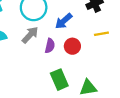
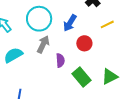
purple semicircle: (50, 46) -> (60, 60), moved

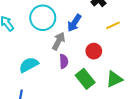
red circle: (84, 43) -> (94, 51), moved
gray arrow: (43, 44) -> (59, 41), moved
cyan semicircle: (13, 55) -> (29, 65), moved

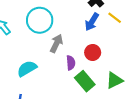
blue arrow: (74, 23) -> (92, 22), moved
yellow line: (113, 25) -> (115, 18), moved, turned 64
purple semicircle: (64, 61) -> (71, 63), moved

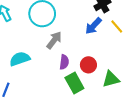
red circle: (93, 52) -> (88, 65), moved
green triangle: (114, 80) -> (111, 79), moved

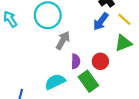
cyan semicircle: (20, 59) -> (55, 82), moved
green triangle: (111, 79) -> (123, 43), moved

